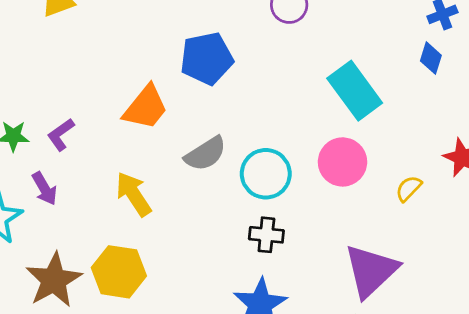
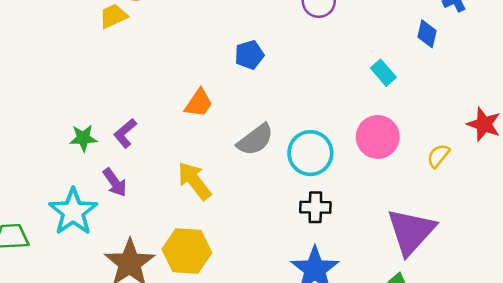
blue pentagon: (207, 58) -> (249, 55), size x0.6
blue diamond: (431, 58) -> (427, 34), moved
cyan rectangle: (355, 91) -> (383, 73), size x0.5
orange trapezoid: (146, 108) -> (199, 103), size x0.7

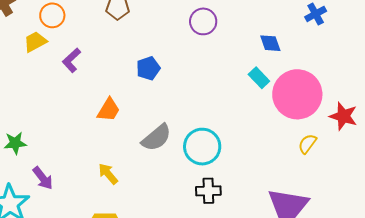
blue diamond: (427, 34) -> (270, 43), moved, turned -30
purple L-shape: (125, 133) -> (72, 60), moved
pink circle: (378, 137) -> (297, 94), moved, size x1.4
yellow arrow: (194, 181) -> (108, 174), size x0.7

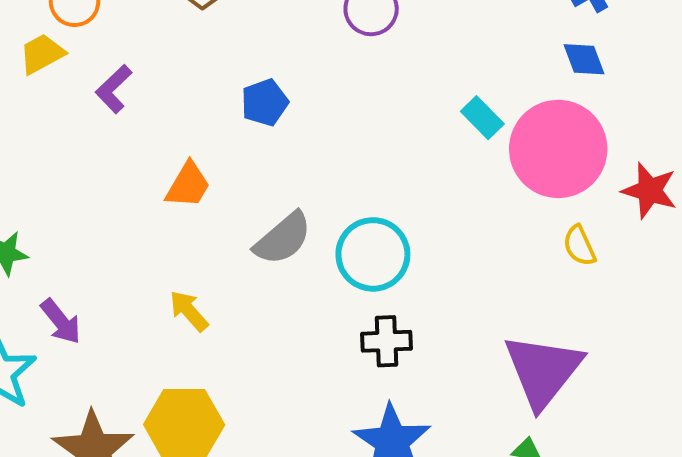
blue diamond: (270, 43) -> (584, 59), moved
yellow semicircle: (307, 144) -> (579, 246), turned -60

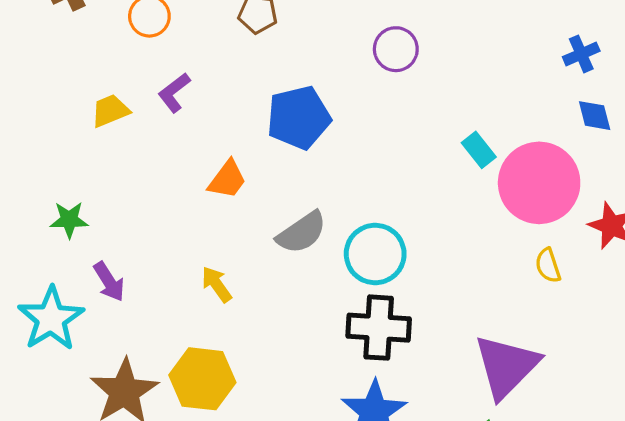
yellow trapezoid: (42, 54) -> (110, 111), moved
blue diamond: (584, 59) -> (595, 116), moved
blue pentagon: (265, 102) -> (299, 118), size x1.6
black cross: (386, 341) -> (379, 328), size x1.5

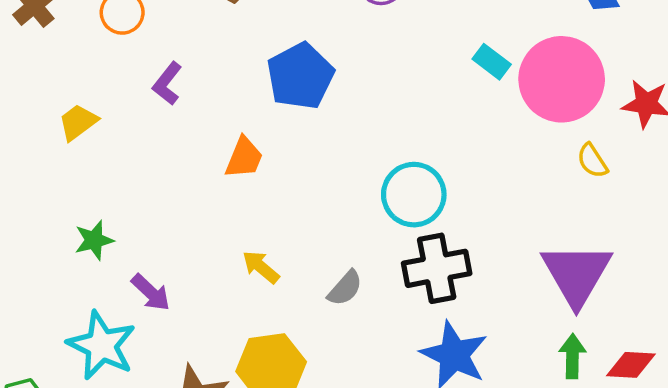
yellow trapezoid: (110, 111) -> (78, 122), moved
gray semicircle: (302, 233) -> (345, 288), moved, size x0.7

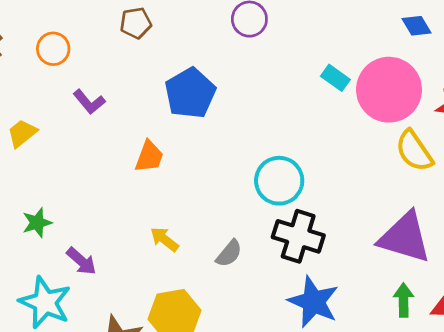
purple L-shape: (167, 84) -> (89, 102), turned -76
yellow semicircle: (592, 161) -> (414, 151), size x1.6
black cross: (437, 268) -> (298, 236), turned 30
purple triangle: (576, 274) -> (405, 237), turned -42

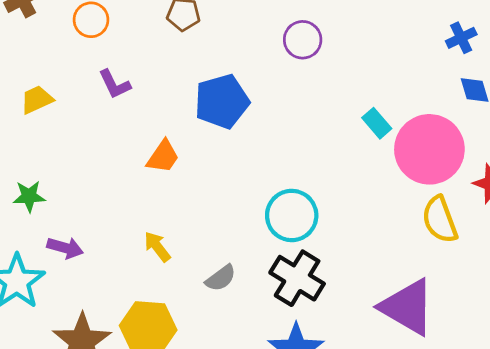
purple arrow: (81, 261) -> (65, 248), turned -40

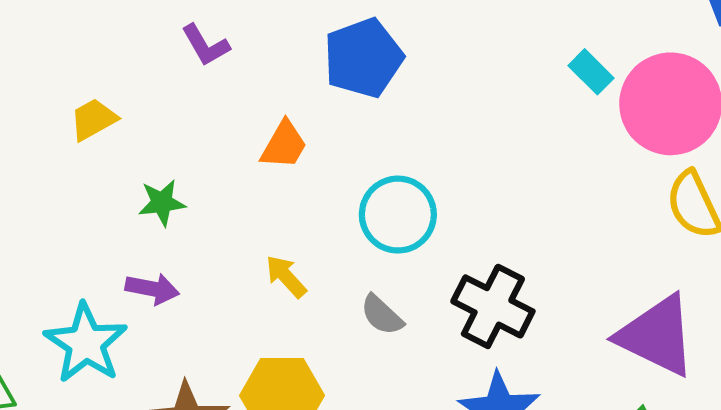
yellow trapezoid: (37, 99) -> (93, 119), moved
green star: (29, 196) -> (162, 203), moved
cyan circle: (292, 215) -> (398, 215), moved
gray semicircle: (221, 278) -> (382, 315), turned 84

